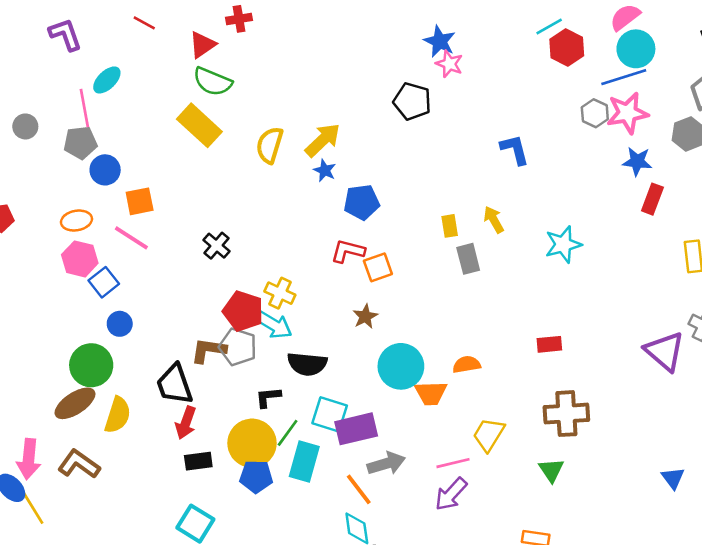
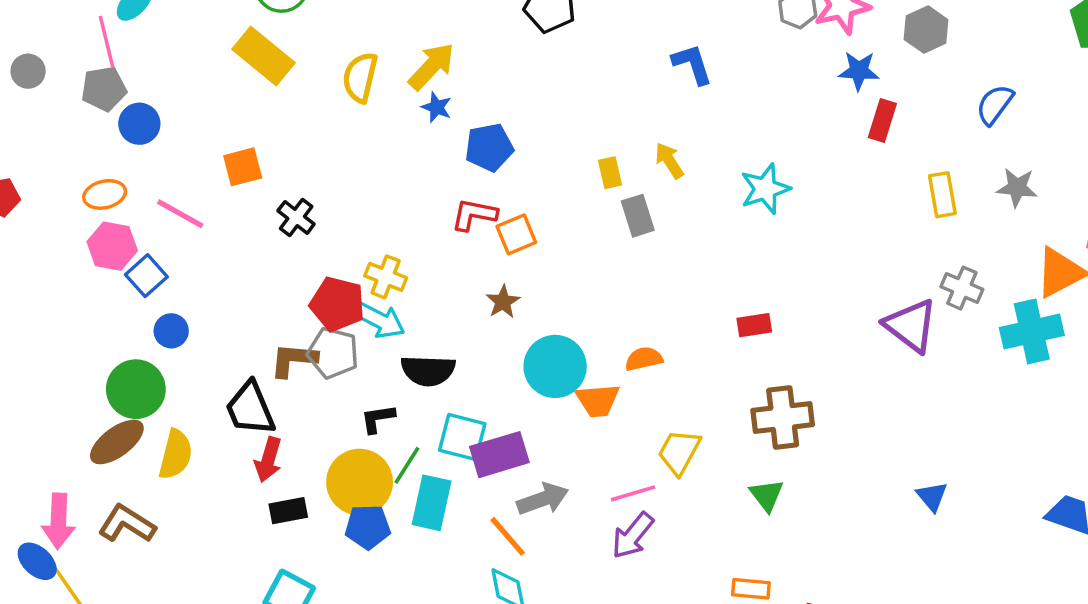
orange square: (140, 201) -> (243, 167), moved

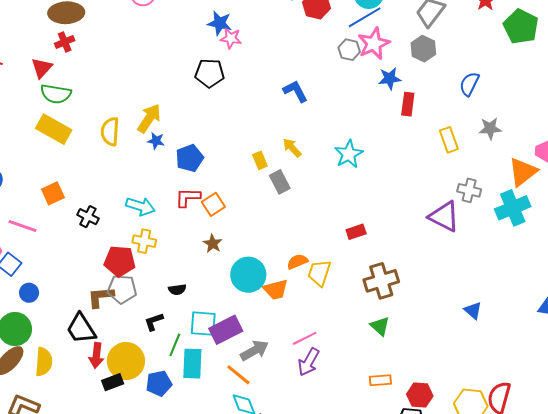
cyan arrow: (380, 320) -> (140, 206), moved
black semicircle: (428, 371) -> (177, 290), size x0.6
yellow trapezoid: (679, 452) -> (319, 273), moved
yellow circle: (360, 482) -> (126, 361), moved

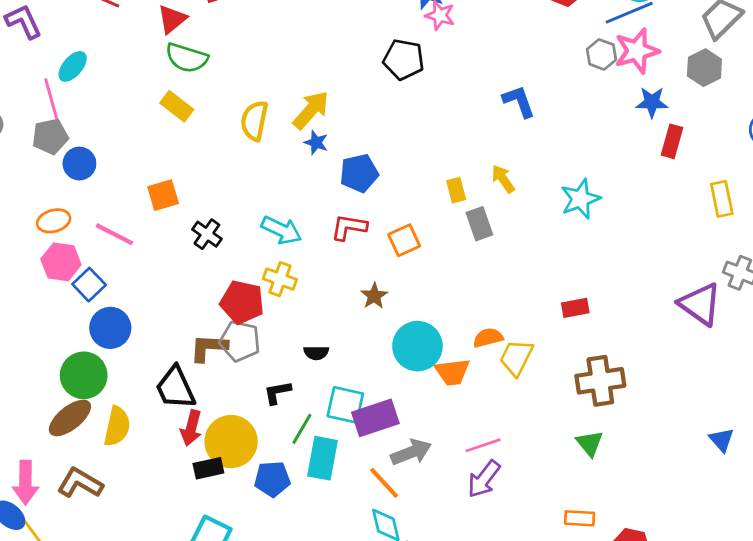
yellow rectangle: (54, 129) -> (177, 106), size x0.7
orange square: (213, 204) -> (404, 240), moved
blue circle: (29, 293) -> (110, 328), size x1.5

